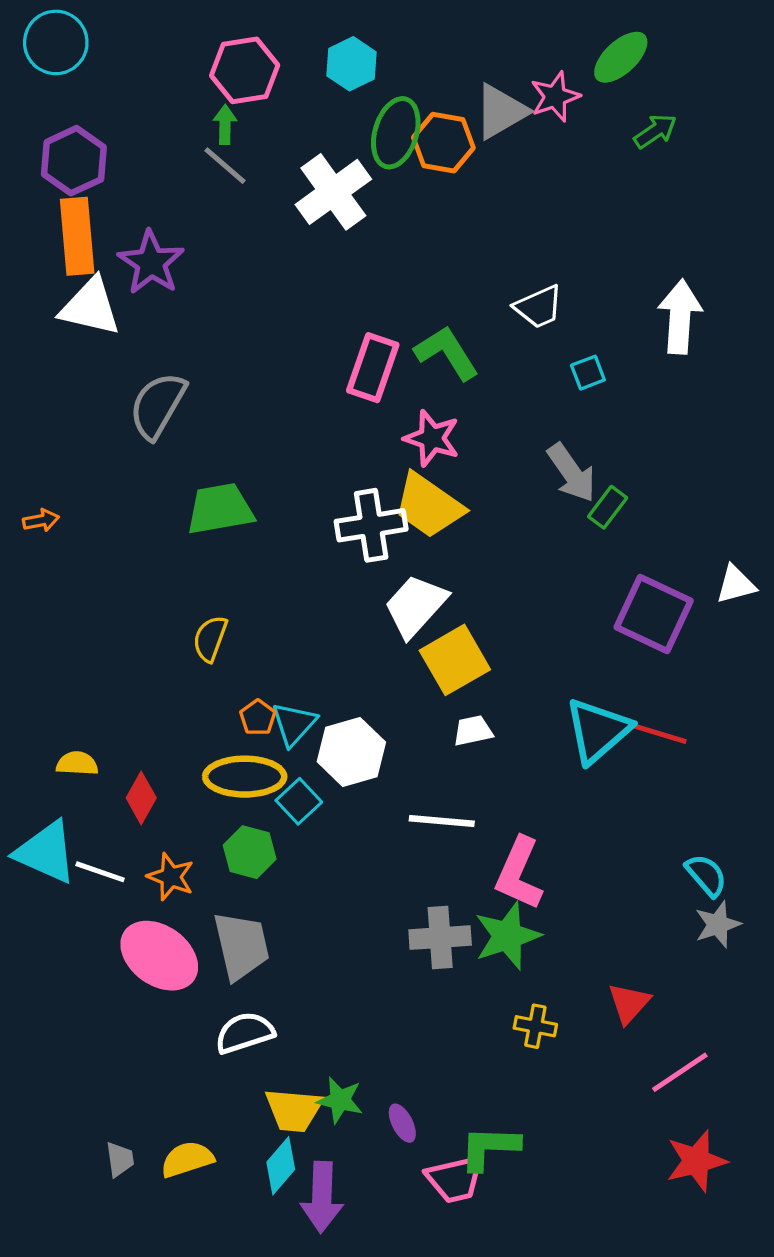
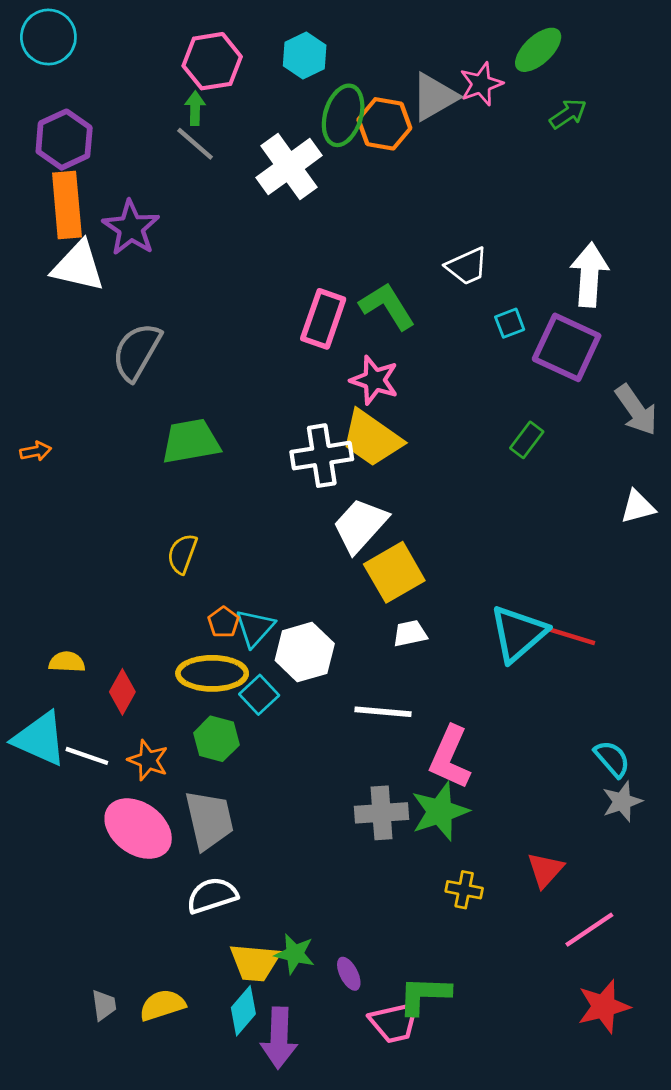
gray arrow: (571, 473) -> (636, 410), moved
purple square: (654, 614) -> (567, 347), moved

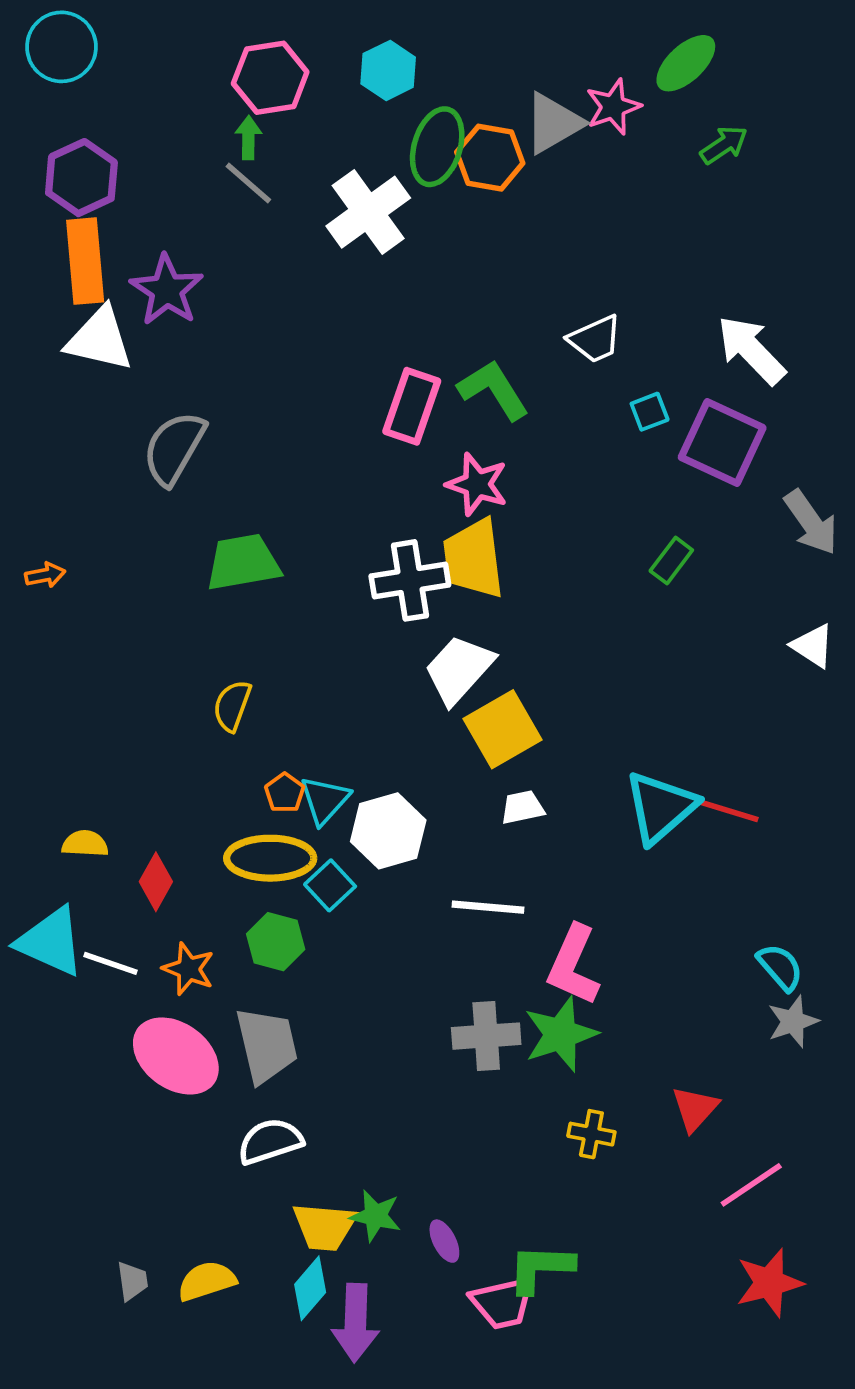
white arrow: (589, 275) -> (751, 350), turned -48
yellow trapezoid: (372, 438) -> (473, 559), turned 48
white triangle: (638, 507) -> (813, 646), turned 48

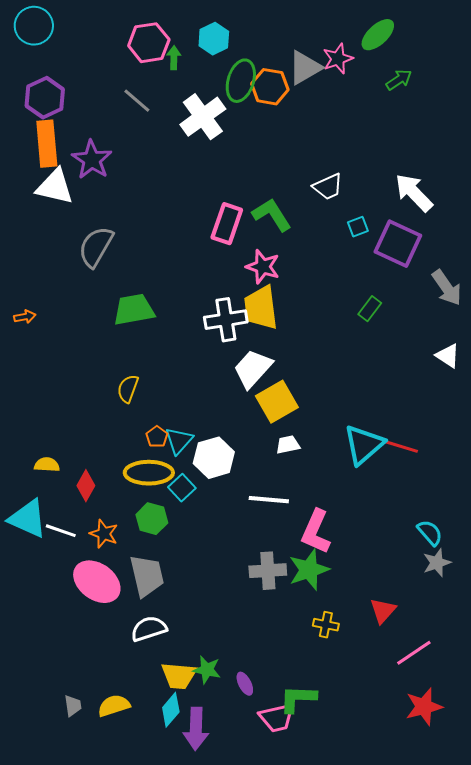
green arrow: (248, 138) -> (174, 58), moved

